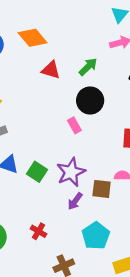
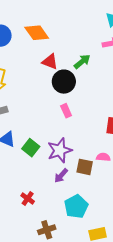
black circle: (90, 101) -> (64, 82), moved

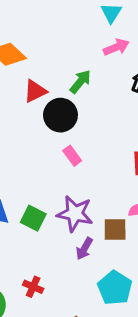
red triangle: (50, 62) -> (35, 91), turned -36
purple star: (60, 150) -> (75, 214), turned -30
red cross: (28, 199) -> (33, 287), moved

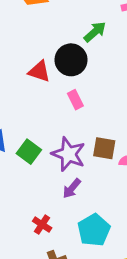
red triangle: (35, 91) -> (39, 71), moved, turned 35
brown square: (115, 230) -> (104, 148), moved
red cross: (33, 287) -> (42, 225), moved

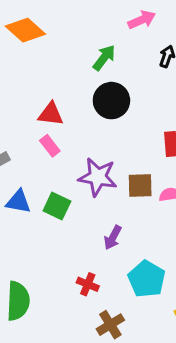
black circle: (71, 60) -> (111, 101), moved
pink rectangle: (75, 100) -> (50, 146), moved
purple star: (69, 154) -> (98, 177), moved

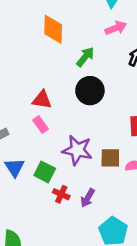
orange diamond: (25, 30) -> (53, 29), moved, turned 48
blue triangle: (18, 202) -> (15, 167), turned 45
red cross: (88, 284) -> (61, 194), moved

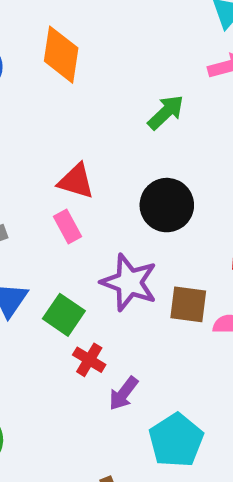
orange diamond: (53, 29) -> (61, 55), moved
black circle: (90, 91) -> (167, 205), moved
purple arrow: (88, 198) -> (124, 393), moved

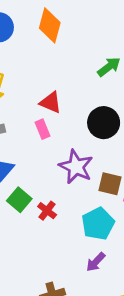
green square: (64, 315) -> (19, 200), moved
purple arrow: (124, 393) -> (96, 262), moved
cyan pentagon: (176, 440) -> (98, 224), moved

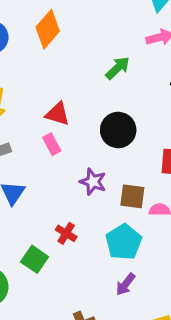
orange diamond: (50, 25) -> (48, 29), turned 32
purple star: (76, 167) -> (93, 182), size x0.7
green square: (19, 200) -> (35, 259), moved

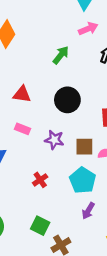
pink rectangle: (52, 144) -> (23, 129), moved, turned -32
red cross: (66, 233) -> (40, 180), turned 32
green square: (35, 259) -> (40, 226), moved

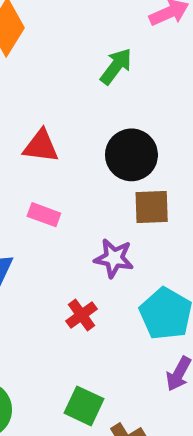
purple star: (54, 140) -> (114, 258), moved
brown square: (84, 147) -> (152, 207), moved

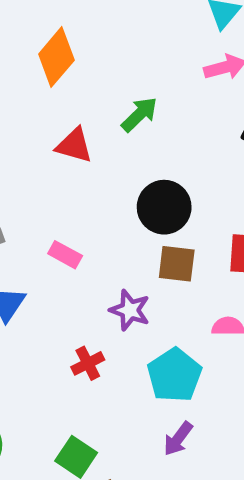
green arrow: (116, 66) -> (139, 114), moved
red triangle: (41, 146) -> (74, 145), moved

